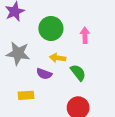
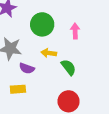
purple semicircle: (44, 74) -> (27, 68), moved

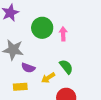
pink arrow: (75, 31) -> (63, 34), moved
yellow arrow: (49, 53) -> (48, 78), moved, turned -40

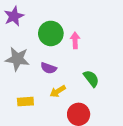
green semicircle: (66, 67) -> (91, 78), moved
purple semicircle: (28, 68) -> (49, 68), moved

